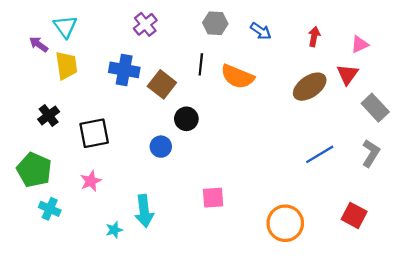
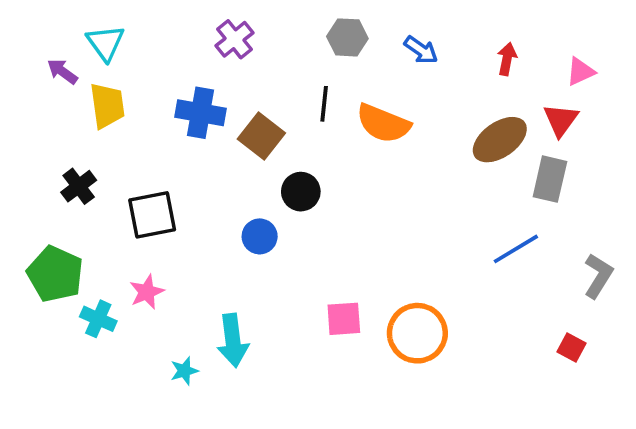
gray rectangle: (375, 108) -> (550, 179), moved, turned 56
gray L-shape: (371, 153) -> (598, 276), moved
cyan cross: (50, 209) -> (98, 319), moved
red square: (354, 215) -> (571, 348), size x0.7
orange circle: (285, 223) -> (417, 333), moved

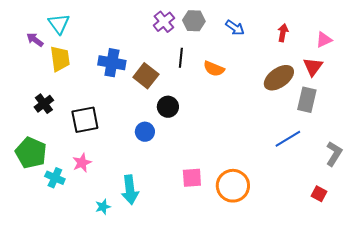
purple cross: (235, 39) -> (164, 22), moved
orange semicircle: (383, 123) -> (214, 69), size x0.7

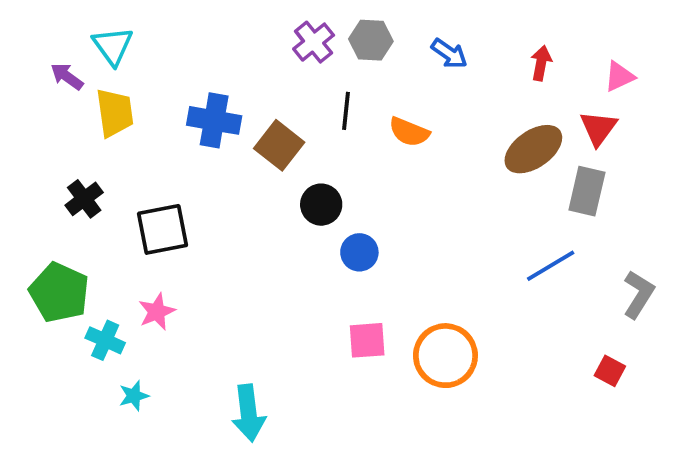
blue circle: (145, 132) -> (359, 252), moved
cyan arrow: (130, 190) -> (249, 413), moved
cyan star: (103, 207) -> (134, 396), moved

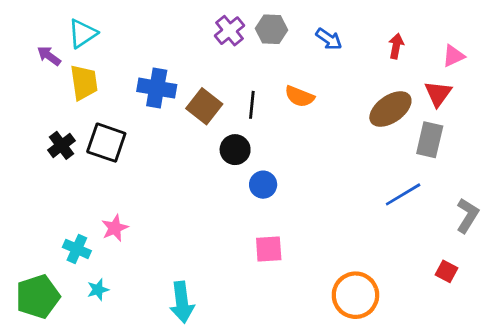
cyan triangle: (113, 46) -> (83, 33), turned 32
black line: (346, 111) -> (252, 105), moved
black square: (163, 229) -> (106, 143), moved, turned 30
green pentagon: (59, 293) -> (38, 297), moved, turned 30
orange circle: (445, 356) -> (355, 295), moved

